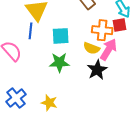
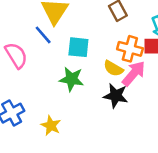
blue line: (30, 31) -> (43, 35), turned -56
black star: (97, 70) -> (116, 96), turned 30

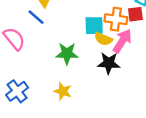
cyan square: (78, 47) -> (94, 26), moved
yellow star: (51, 126) -> (63, 91), moved

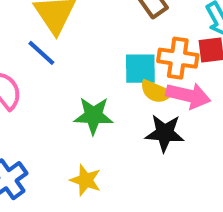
pink arrow: (122, 41) -> (188, 95), turned 70

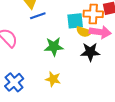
blue line: (41, 53) -> (38, 16), moved, turned -56

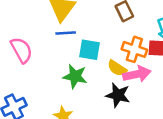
cyan square: (75, 21) -> (89, 50), moved
pink arrow: (100, 32) -> (137, 74), turned -35

